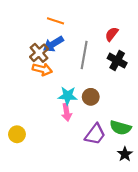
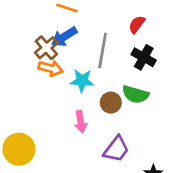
cyan star: (68, 96) -> (82, 81), moved
green semicircle: (120, 128) -> (135, 94), moved
yellow circle: (17, 134) -> (19, 149), size x1.5

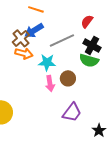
gray line: (103, 50) -> (62, 40), turned 55
green semicircle: (135, 94) -> (89, 60), moved
pink arrow: (81, 122) -> (50, 83), moved

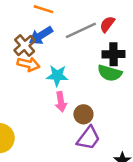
gray line: (62, 40) -> (81, 30), moved
black cross: (92, 45) -> (113, 54), turned -30
brown circle: (68, 78) -> (83, 114), moved

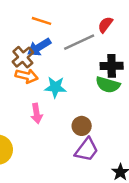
red semicircle: (107, 24) -> (105, 25), moved
pink arrow: (61, 102) -> (37, 113), moved

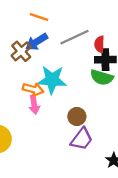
red semicircle: (105, 25) -> (99, 44), moved, turned -35
orange arrow: (27, 76) -> (33, 89), moved
cyan star: (55, 87) -> (52, 80), size x1.4

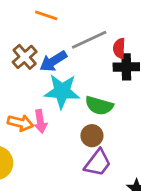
blue arrow: (37, 42) -> (53, 61), moved
green semicircle: (102, 77) -> (99, 106), moved
orange arrow: (33, 89) -> (20, 123), moved

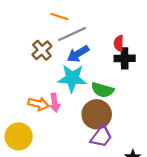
gray line: (89, 40) -> (72, 34), moved
blue arrow: (53, 61) -> (78, 54), moved
brown circle: (92, 136) -> (97, 114), size x1.6

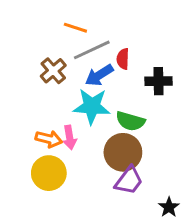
red semicircle: (119, 43) -> (123, 59), moved
yellow circle: (19, 136) -> (49, 173), moved

